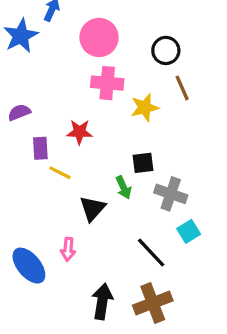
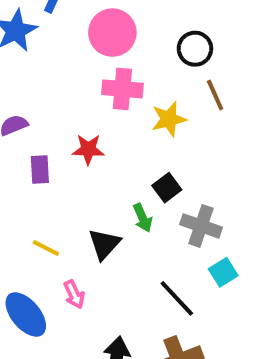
black square: (143, 163) -> (167, 188), turned -30
yellow line: (60, 173) -> (46, 248), moved
pink arrow: (68, 249) -> (74, 294), turned -30

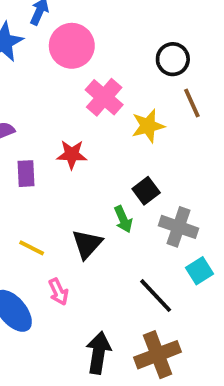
pink circle: (112, 33) -> (72, 46), moved
pink cross: (122, 89) -> (104, 97), turned 36

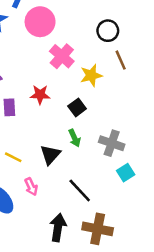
black square: (146, 191) -> (77, 107), moved
black line: (156, 296) -> (80, 190), moved
brown cross: (158, 355) -> (98, 229), turned 32

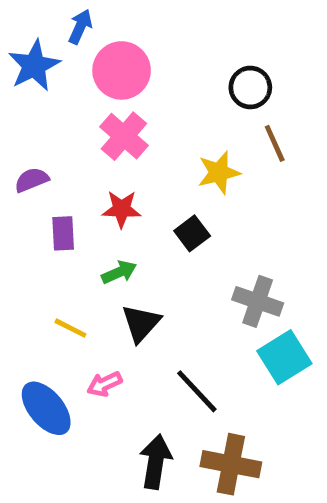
pink cross: (62, 56) -> (124, 136), moved
green arrow: (75, 138) -> (119, 272), moved, turned -90
cyan square: (126, 173) -> (284, 357), size x1.5
pink arrow: (31, 187) -> (105, 384), turned 90

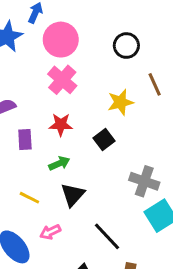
black circle: (250, 87) -> (126, 46), moved

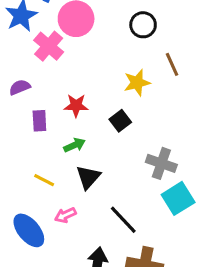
pink cross: (62, 80) -> (49, 46), moved

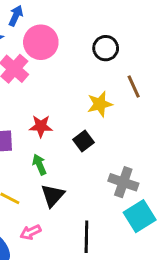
green arrow: (75, 145) -> (39, 165), turned -90
black line: (123, 220) -> (86, 237), turned 44

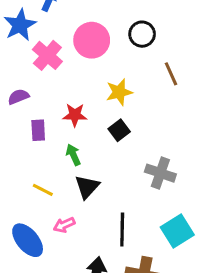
pink circle: (41, 42) -> (92, 40), moved
yellow star: (100, 104) -> (119, 92), moved
cyan square: (140, 216) -> (177, 231), moved

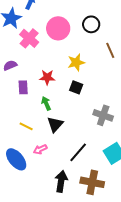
black square: (119, 130) -> (76, 87), turned -32
black line: (122, 230) -> (78, 152), turned 40

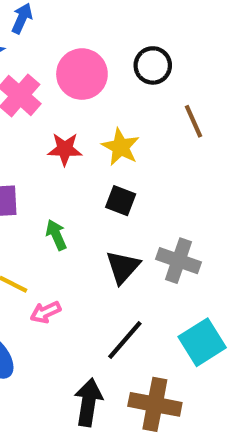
yellow star: (76, 62) -> (121, 147), turned -30
red star: (47, 77) -> (65, 149), moved
black triangle: (55, 124) -> (123, 267), moved
pink arrow: (40, 149) -> (46, 312), moved

